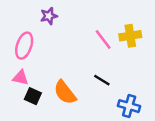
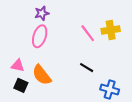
pink ellipse: (24, 46) -> (40, 36), moved
orange semicircle: (65, 92) -> (42, 75), moved
black square: (33, 96) -> (21, 85), moved

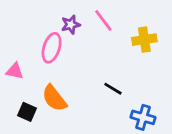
purple star: (42, 13) -> (71, 25), moved
pink line: (88, 33) -> (103, 20), moved
pink triangle: (18, 66) -> (15, 71), moved

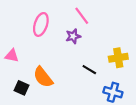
purple star: (71, 25) -> (73, 36), moved
yellow cross: (144, 40) -> (118, 58), moved
pink ellipse: (52, 48) -> (41, 24), moved

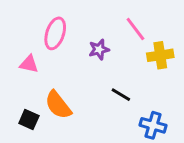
pink line: (82, 16) -> (135, 29), moved
pink triangle: (12, 56) -> (29, 64), moved
yellow cross: (118, 58) -> (160, 55), moved

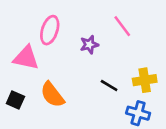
yellow cross: (160, 55) -> (145, 80), moved
pink triangle: (29, 64) -> (26, 58), size x1.5
black square: (29, 120) -> (15, 100), moved

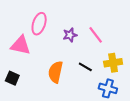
pink line: (122, 26) -> (96, 35), moved
orange semicircle: (52, 95) -> (56, 72), moved, turned 50

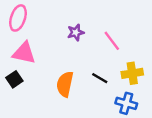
pink ellipse: (39, 24) -> (18, 18), moved
purple star: (70, 35) -> (76, 32), moved
black square: (12, 78) -> (14, 79), moved, turned 32

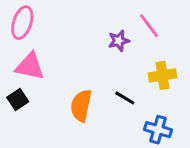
purple star: (76, 32) -> (119, 41), moved
pink line: (112, 41) -> (149, 26), moved
yellow cross: (132, 73) -> (163, 75), moved

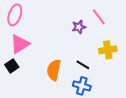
pink triangle: (30, 66) -> (20, 44), turned -45
blue cross: (158, 130) -> (82, 86), moved

